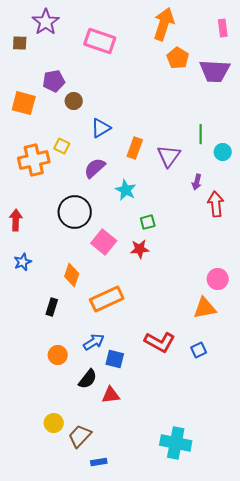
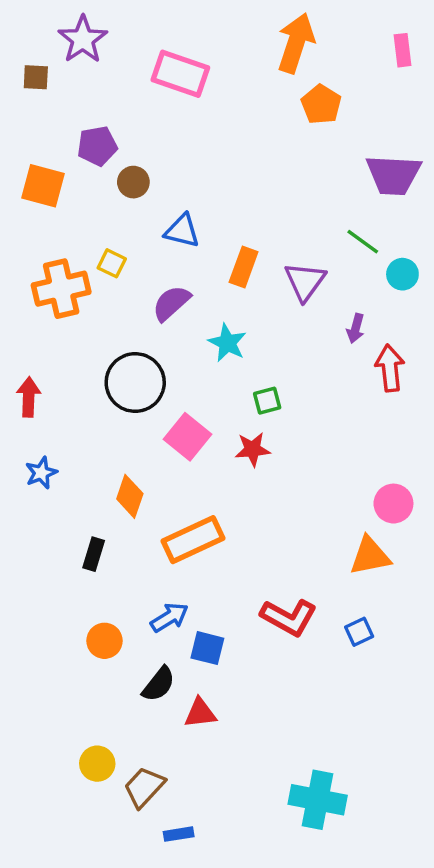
purple trapezoid: (215, 71) -> (393, 175), moved
blue triangle: (101, 128) -> (182, 231), turned 45
green line: (201, 134) -> (363, 242), turned -54

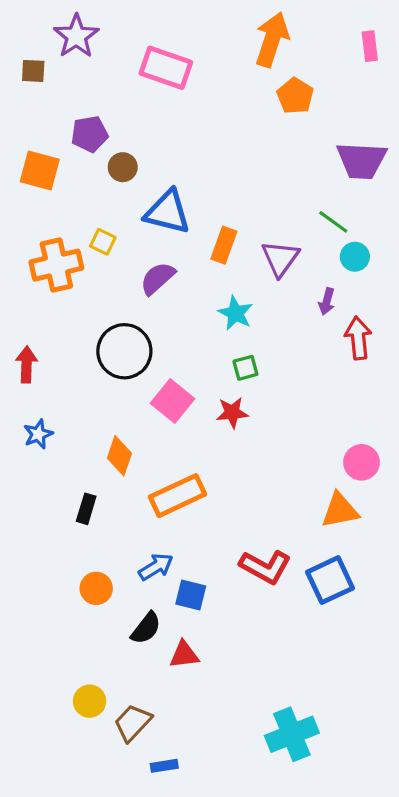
blue triangle: (182, 231) -> (167, 212), size x1.4
cyan circle: (402, 274) -> (355, 257), moved
cyan star: (227, 343) -> (235, 313), moved
blue square: (359, 632) -> (330, 580), size x1.8
cyan cross: (318, 800) -> (292, 734), turned -33

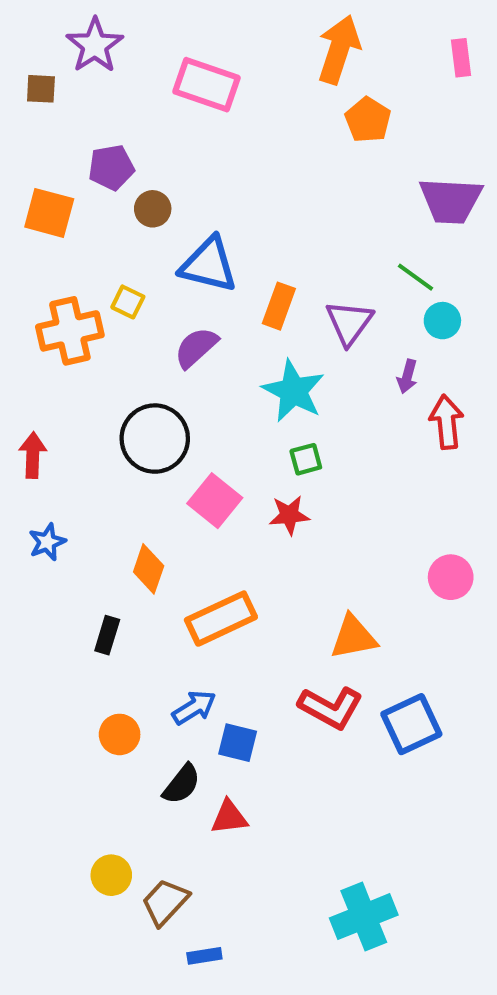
cyan star: (235, 313) -> (293, 391), size x1.4
orange triangle: (340, 510) -> (353, 637), moved

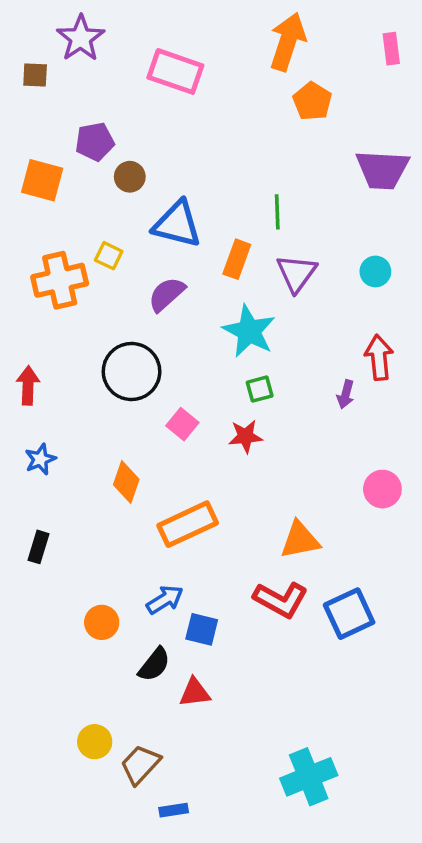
green line: (416, 277) -> (277, 212), moved, turned 52
purple arrow: (407, 376) -> (346, 394), moved
pink square: (215, 501) -> (182, 424), size x0.7
black rectangle: (107, 635) -> (39, 547), moved

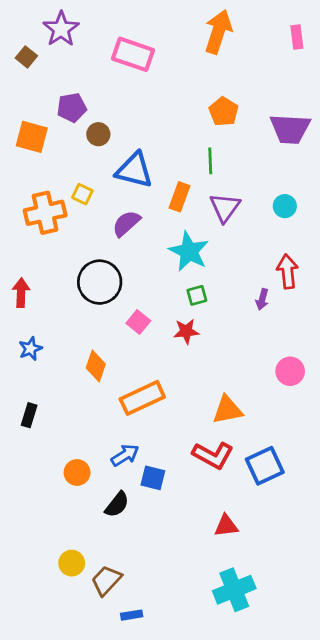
brown square: (35, 75) -> (26, 57), turned 36
orange pentagon: (312, 101) -> (224, 112), moved
red triangle: (195, 693) -> (226, 526), moved

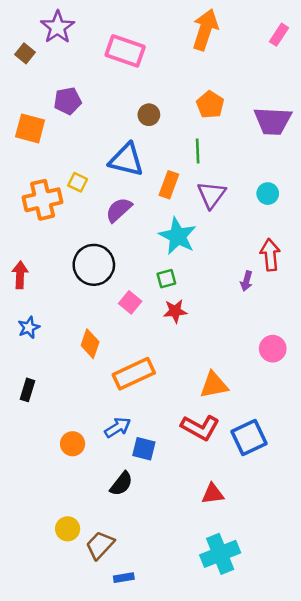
pink rectangle: (297, 37) -> (279, 35), turned 40
brown circle: (98, 134) -> (149, 115), moved
green square: (197, 295) -> (166, 279), moved
black semicircle: (117, 504) -> (121, 484), moved

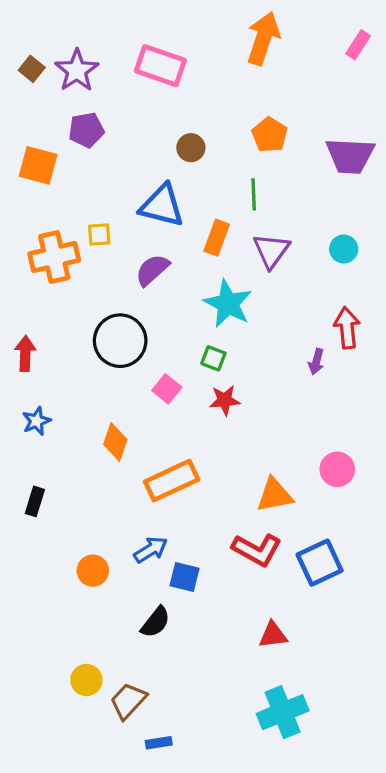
purple star: (58, 27) -> (77, 70), moved
yellow square: (78, 182) -> (99, 235), turned -30
green square: (166, 279) -> (213, 358), turned 36
pink circle: (273, 349) -> (337, 469), moved

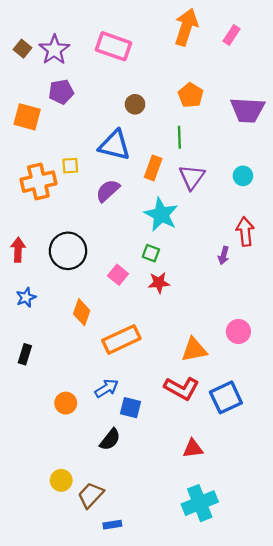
pink rectangle: (358, 45) -> (232, 35), moved
black circle: (120, 341) -> (68, 251), moved

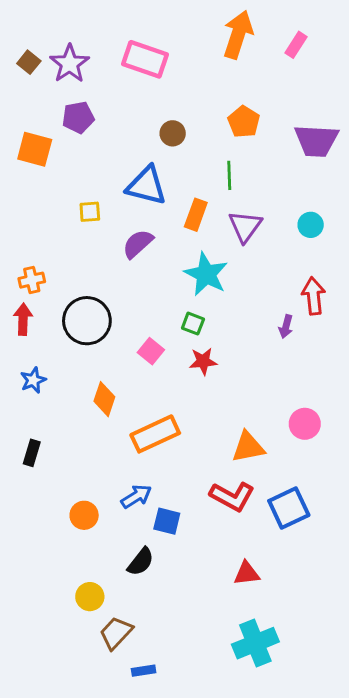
orange cross: (38, 182) -> (32, 280), moved, size x0.6
yellow circle: (61, 480) -> (90, 597), moved

